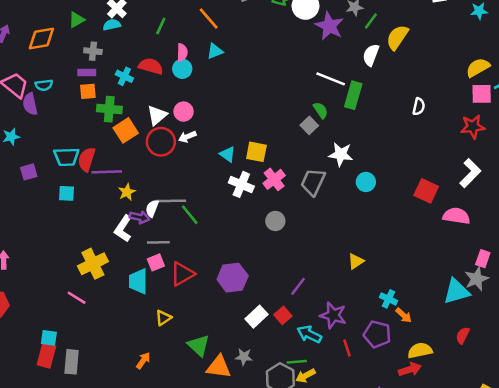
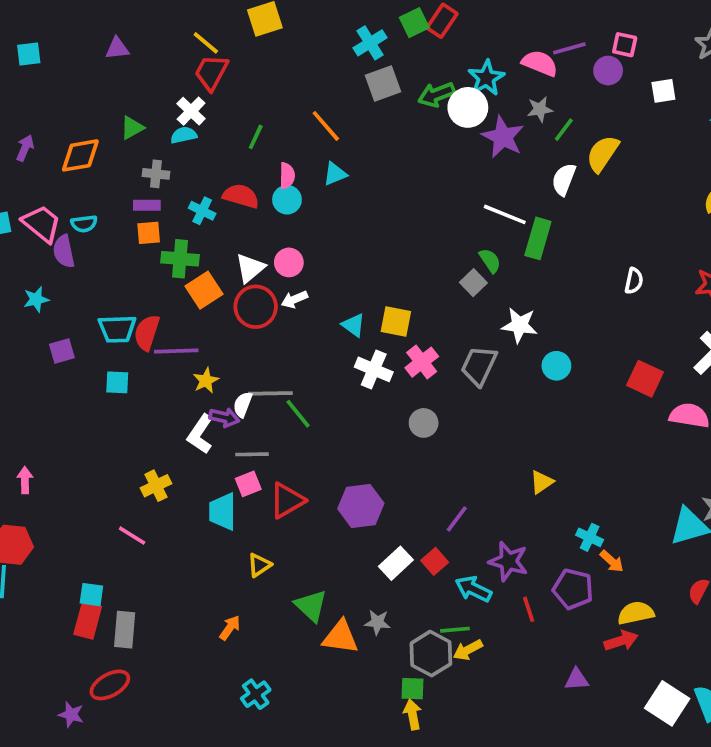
white semicircle: (419, 107) -> (634, 281), moved
yellow cross: (93, 264) -> (156, 486), size x0.7

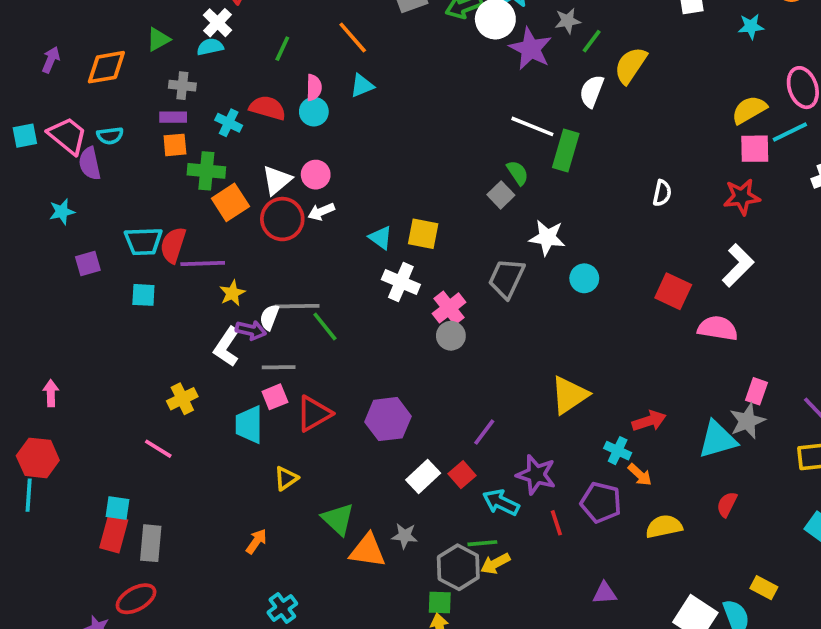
pink cross: (422, 362) -> (449, 308), moved
yellow triangle: (542, 482) -> (569, 395), size x1.6
red arrow: (621, 641) -> (649, 421), moved

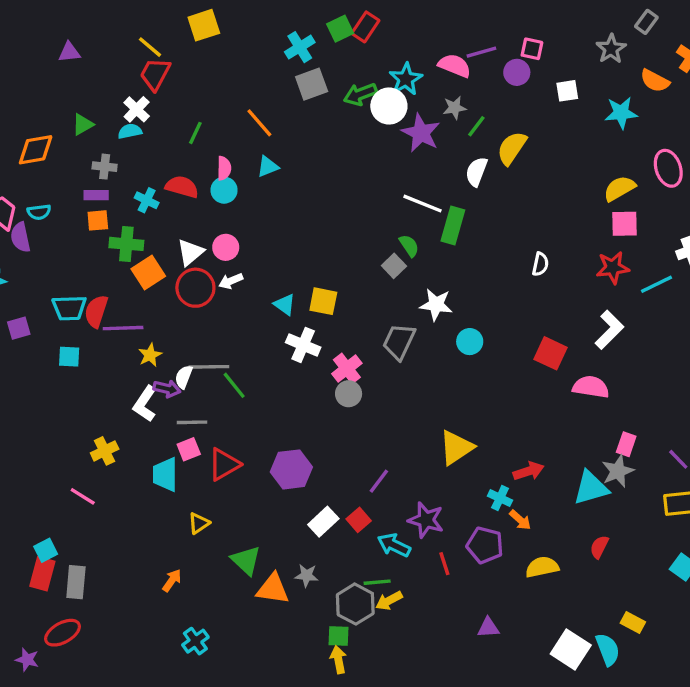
cyan star: (751, 26) -> (621, 113), size x1.4
cyan line: (790, 132) -> (656, 284), moved
cyan square: (117, 508) -> (46, 550), turned -35

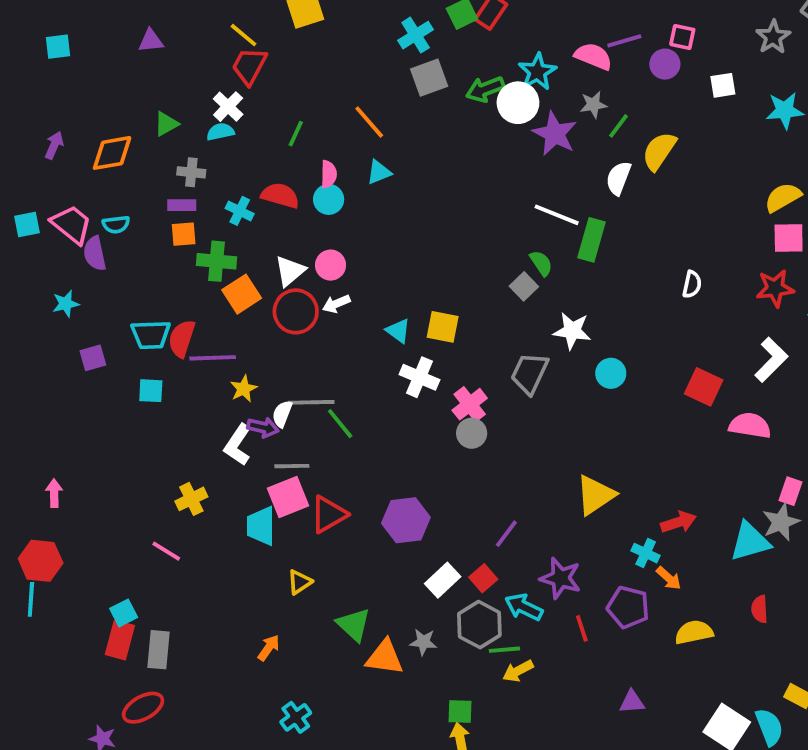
pink square: (189, 449) -> (288, 497), size x1.5
red semicircle: (599, 547) -> (760, 609), turned -30
gray hexagon: (355, 604) -> (479, 625), moved

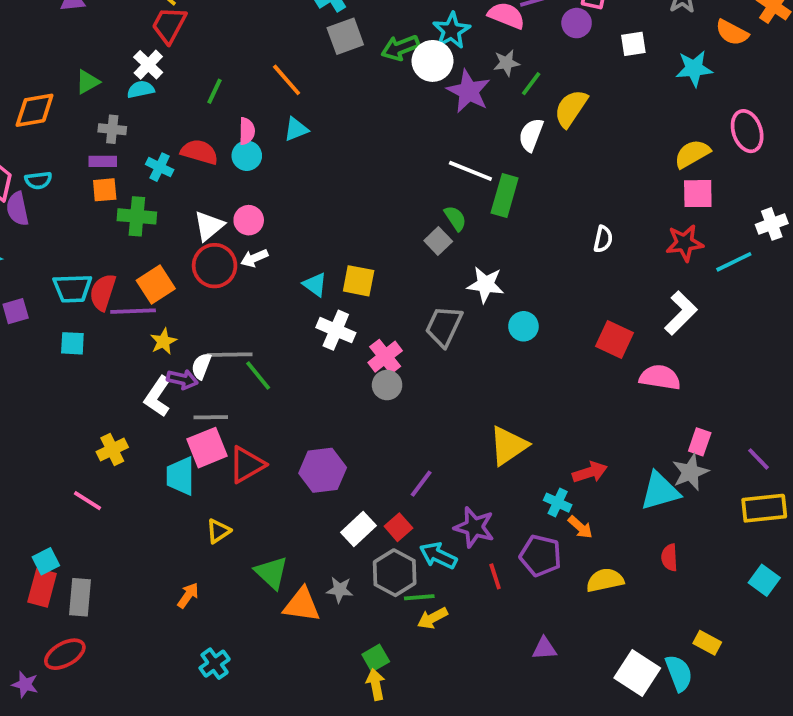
orange square: (242, 294) -> (156, 285), moved
green square: (460, 712) -> (376, 658), turned -32

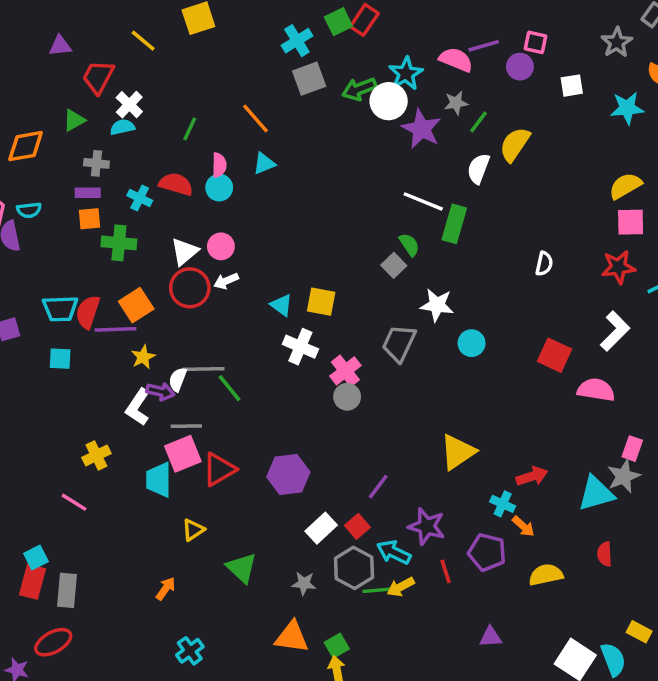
red trapezoid: (169, 25) -> (98, 77), moved
orange triangle: (302, 605) -> (292, 637), moved
yellow arrow: (433, 618) -> (401, 587), moved

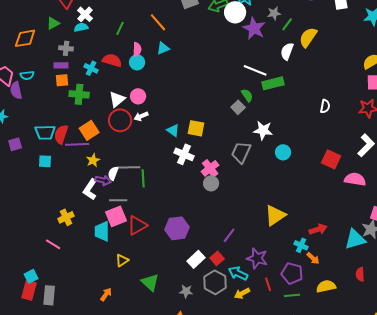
green rectangle: (454, 224) -> (273, 83), turned 60
green line: (230, 388) -> (143, 178), turned 36
green line: (376, 590) -> (292, 295), moved

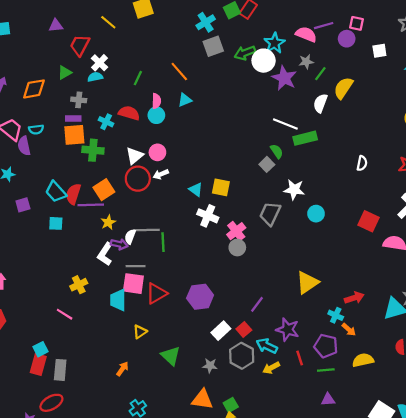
orange square: (62, 80) -> (74, 135), size x1.5
cyan trapezoid: (45, 132) -> (56, 192), turned 50
pink square: (116, 216) -> (133, 284), turned 30

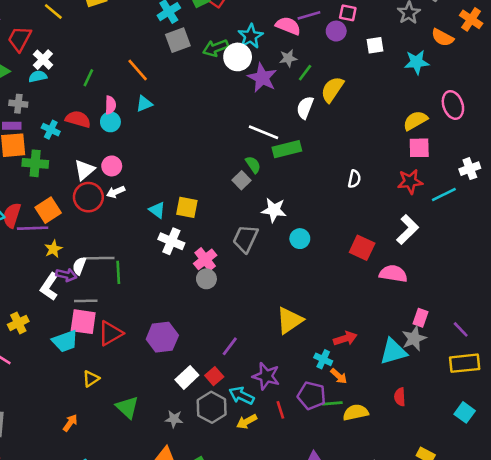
cyan trapezoid: (118, 300) -> (65, 341), turned -110
green line: (326, 370) -> (332, 403), moved

